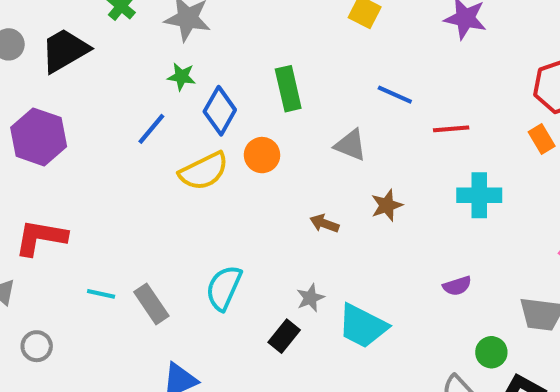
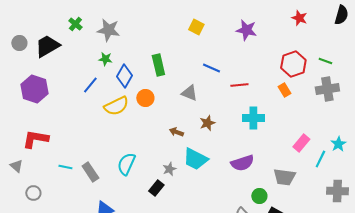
purple semicircle: (457, 286) -> (242, 163), size x1.6
cyan trapezoid: (363, 326) -> (195, 159), moved

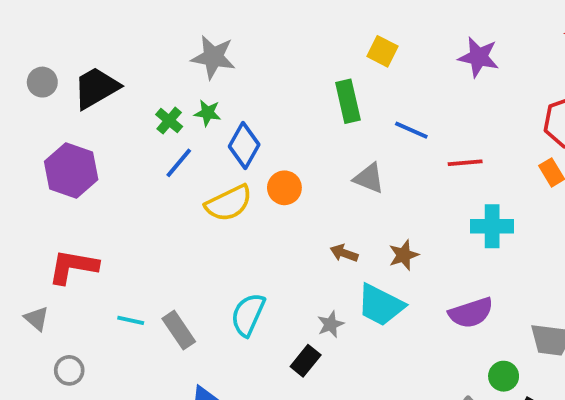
green cross: (75, 24) -> (169, 121), moved
green rectangle: (158, 65) -> (348, 101), moved
brown star: (207, 123) -> (404, 255), moved

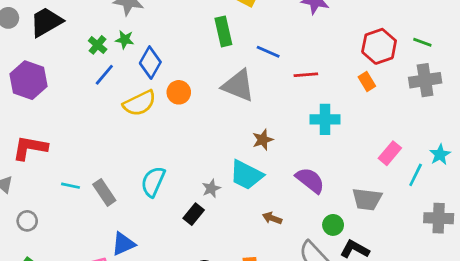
gray triangle: (369, 178) -> (238, 86), size x1.5
brown arrow: (344, 253) -> (272, 218), moved
purple semicircle: (471, 313) -> (310, 180), turned -124

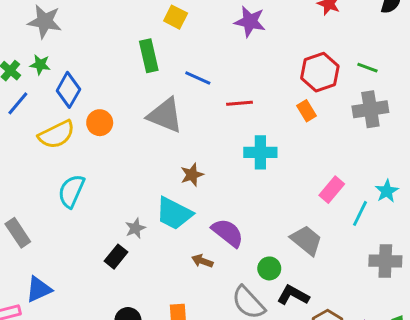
purple semicircle: (310, 180) -> (228, 233), moved
cyan semicircle: (153, 182) -> (71, 191), moved
gray trapezoid: (367, 199) -> (306, 240), turned -148

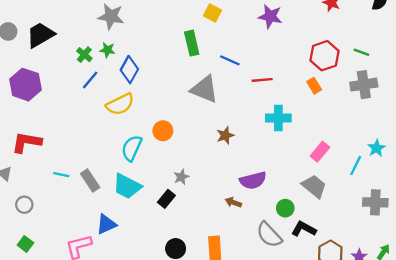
orange circle: (100, 123) -> (163, 131), moved
pink rectangle: (332, 190) -> (320, 152), moved
cyan trapezoid: (174, 213) -> (127, 186), moved
purple semicircle: (228, 233) -> (253, 180), turned 128

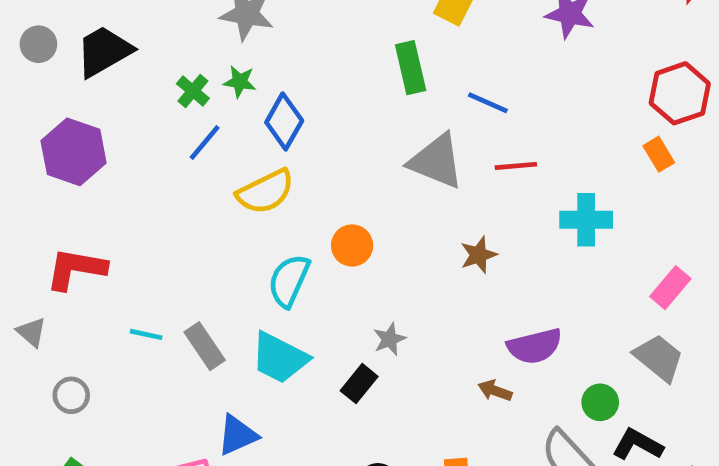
red line: (262, 80) -> (516, 166), moved

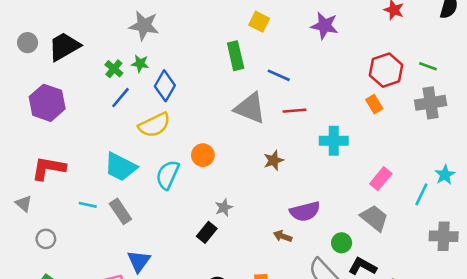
cyan trapezoid: (280, 358) -> (120, 167), moved
blue triangle: (237, 435) -> (139, 261), turned -30

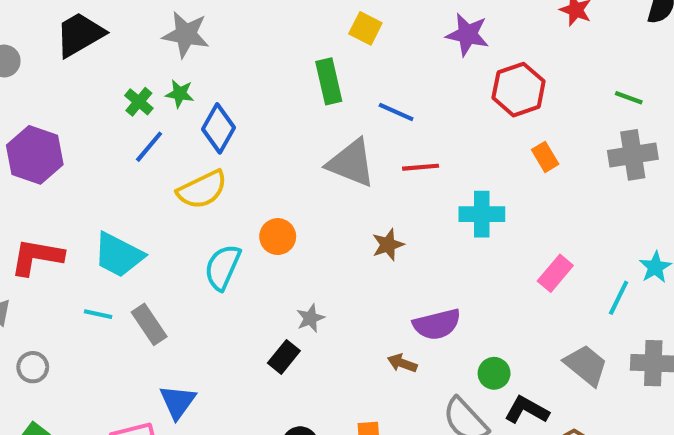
black trapezoid: (64, 47) -> (80, 34), moved
red hexagon: (386, 70) -> (519, 90), moved
cyan trapezoid: (120, 167) -> (118, 255), moved
gray trapezoid: (374, 218) -> (586, 365), moved

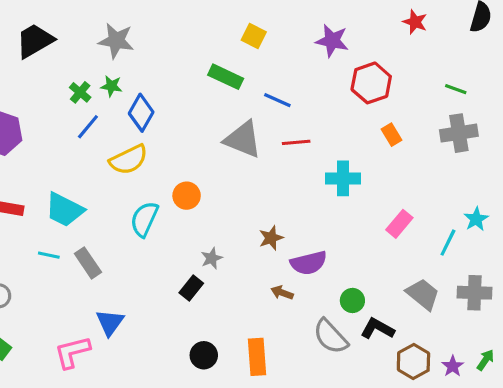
green rectangle: (329, 81) -> (226, 77), turned -52
brown star: (388, 245) -> (271, 238), moved

